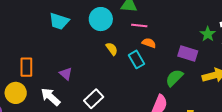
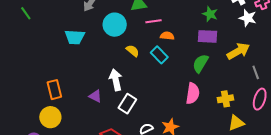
green star: (208, 34) -> (210, 14), moved
purple triangle: (66, 74) -> (95, 96), moved
white arrow: (50, 97) -> (116, 80), moved, turned 50

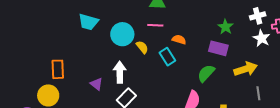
pink line: (154, 21) -> (155, 25), moved
cyan circle: (115, 25) -> (122, 34), moved

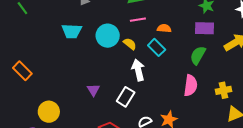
orange rectangle: (58, 69) -> (22, 71), moved, turned -30
white arrow: (120, 72) -> (138, 70), moved
purple triangle: (97, 84) -> (93, 90), turned 32

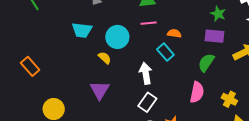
yellow semicircle: (130, 44) -> (105, 58), moved
purple triangle: (93, 90) -> (100, 90), size x1.5
yellow cross: (223, 90) -> (229, 99), turned 35
white rectangle: (126, 97) -> (147, 102), moved

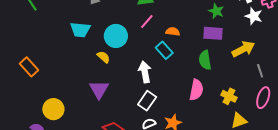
pink line: (149, 23) -> (147, 22), turned -42
green semicircle: (206, 63) -> (205, 60), turned -42

